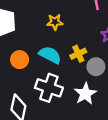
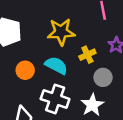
yellow star: (55, 22) -> (61, 32), size x1.6
yellow cross: (78, 54) -> (87, 55), moved

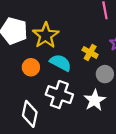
yellow star: (61, 32) -> (46, 35), moved, turned -30
yellow cross: (87, 55) -> (90, 52), turned -35

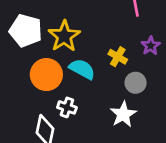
orange circle: (31, 67) -> (46, 75), size x1.5
white cross: (59, 95) -> (67, 107), moved, size x0.6

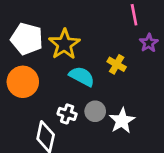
purple star: (151, 46) -> (149, 43), moved
orange circle: (46, 75) -> (23, 82), moved
gray circle: (136, 83) -> (95, 111), moved

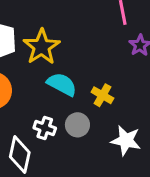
yellow cross: (117, 64) -> (102, 95), moved
white star: (122, 121) -> (126, 140), moved, turned -30

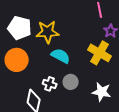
yellow star: (42, 47) -> (48, 32), turned 30
yellow cross: (102, 95) -> (100, 53), moved, size x1.6

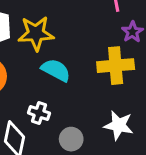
yellow cross: (100, 53) -> (116, 66), turned -35
gray circle: (71, 82) -> (71, 139), moved

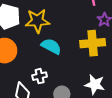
white cross: (39, 113) -> (40, 76), turned -32

